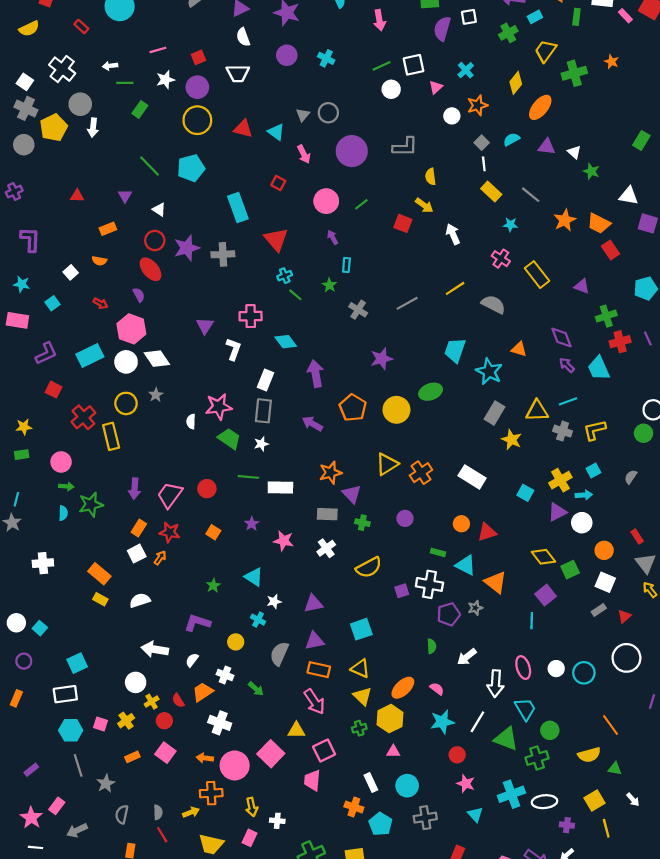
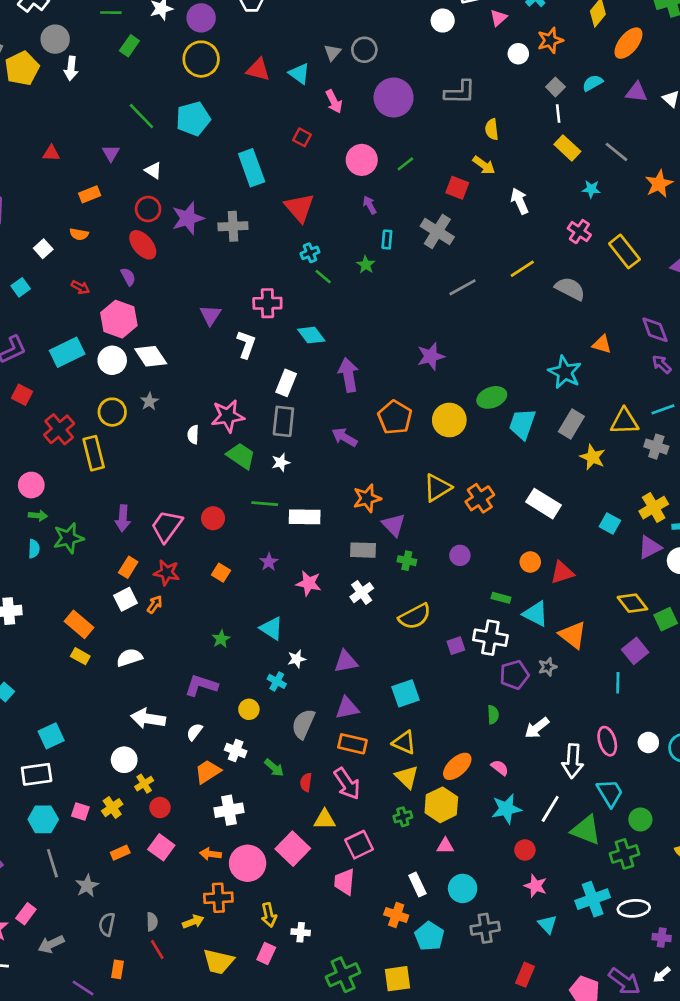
gray cross: (358, 310) -> (437, 232), moved, size x1.4
cyan trapezoid: (455, 350) -> (522, 424), moved
red semicircle: (178, 700) -> (306, 782), moved, turned 40
white cross: (220, 723) -> (229, 810), turned -30

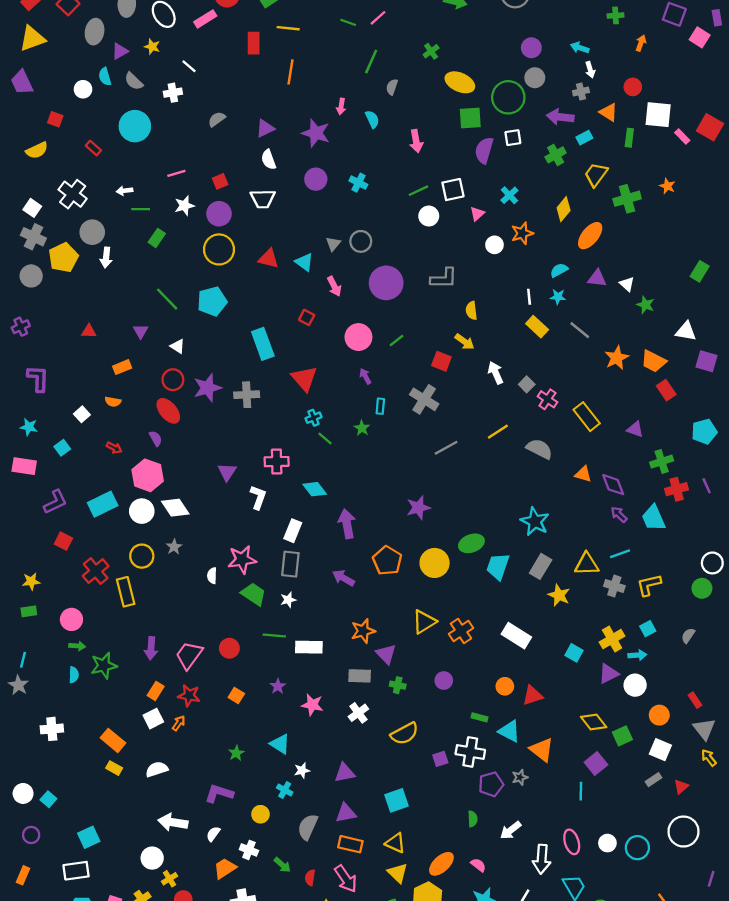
gray square: (555, 87) -> (527, 384), moved
cyan star: (591, 189) -> (558, 297), moved
orange triangle: (602, 344) -> (583, 474), moved

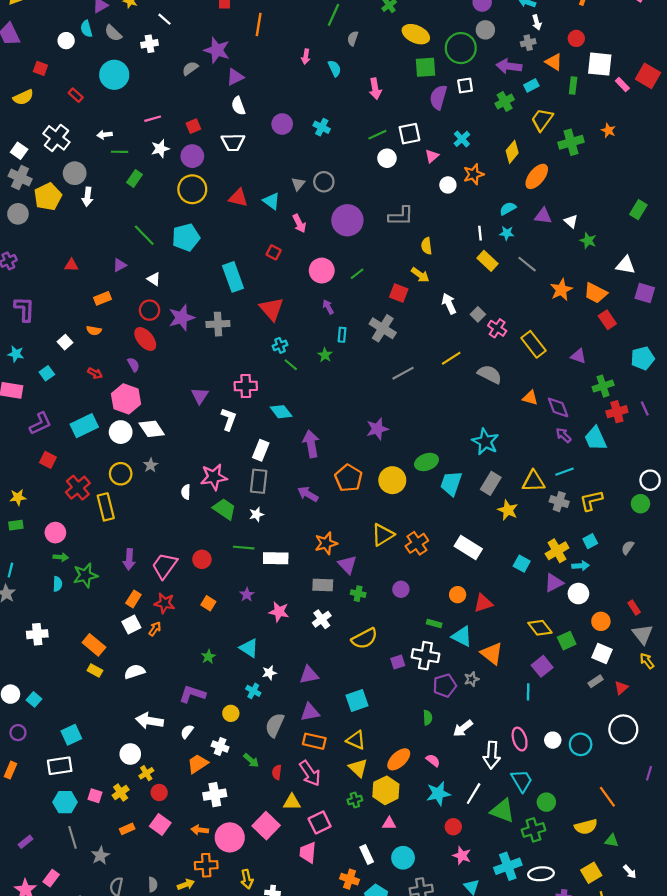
purple star: (316, 133) -> (217, 50), moved
purple triangle: (141, 331) -> (120, 265), turned 32

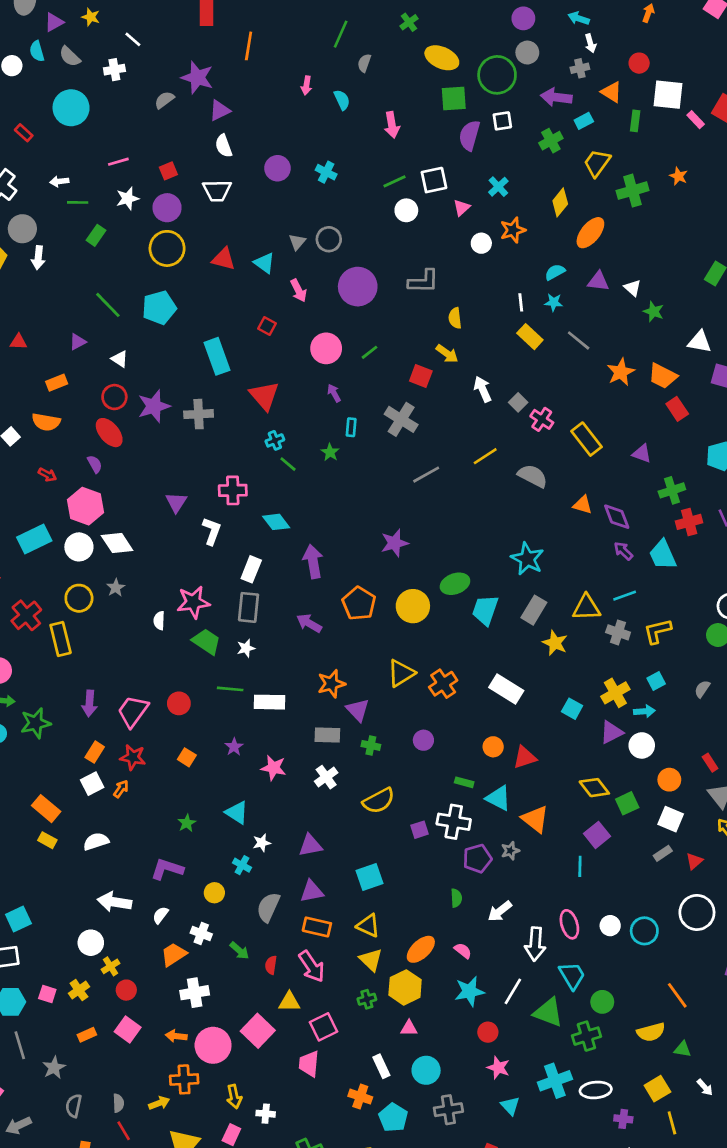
orange semicircle: (94, 330) -> (46, 422), size x1.5

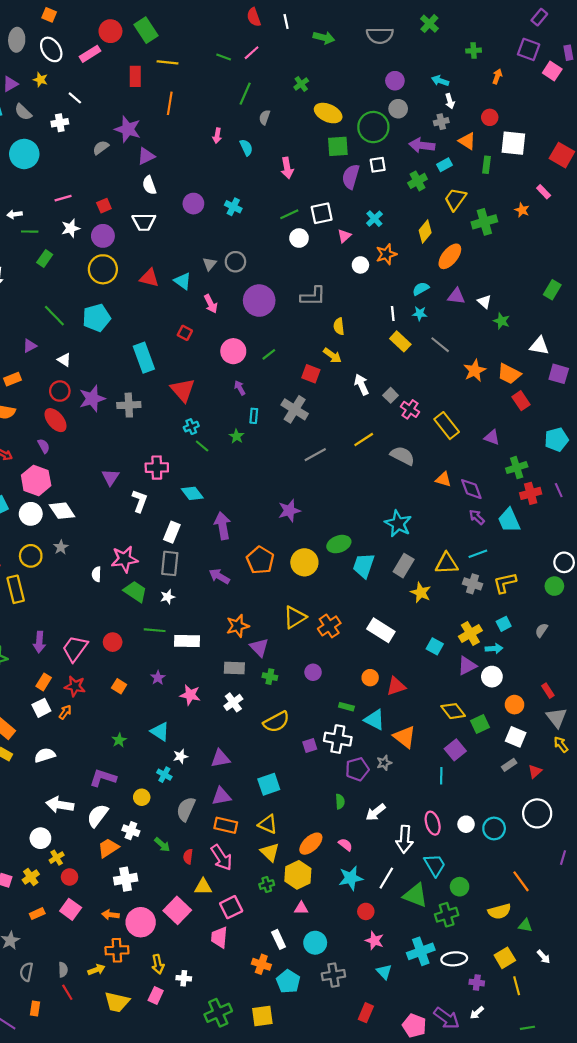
pink rectangle: (696, 120) -> (544, 192), moved
white semicircle: (160, 915) -> (98, 816), size x1.6

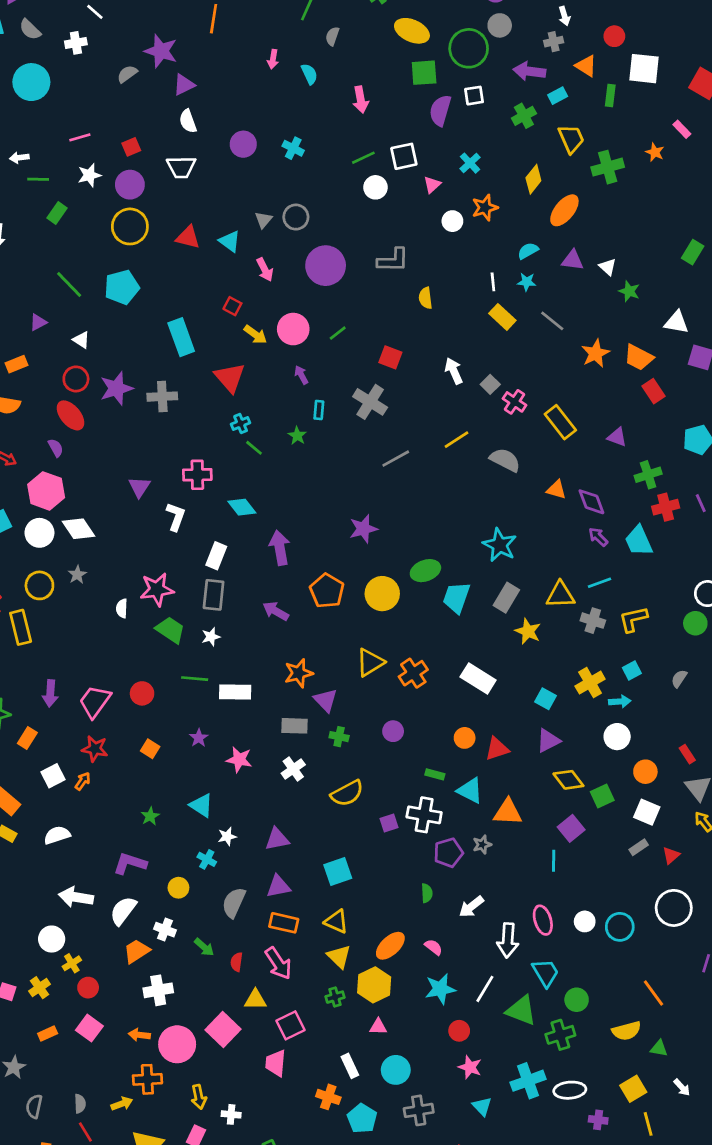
yellow trapezoid: (455, 199) -> (571, 139), turned 120
yellow arrow: (332, 355) -> (255, 334), moved
purple triangle: (467, 666) -> (548, 741), moved
orange rectangle: (44, 682) -> (27, 738), moved
orange triangle: (405, 737) -> (508, 812), turned -35

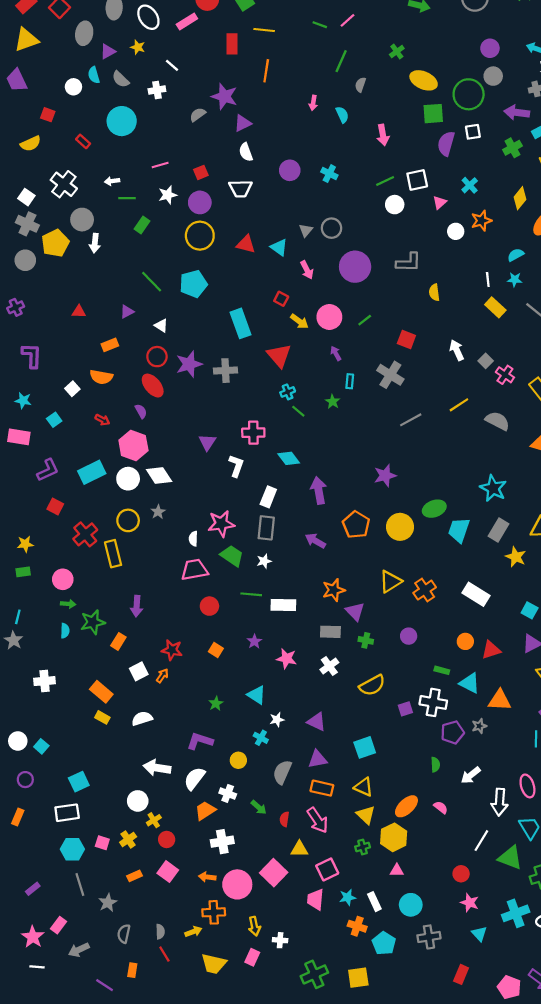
pink trapezoid: (95, 701) -> (194, 570), moved, turned 44
purple triangle: (277, 839) -> (317, 722), turned 36
cyan star: (440, 989) -> (348, 897), moved, size x0.7

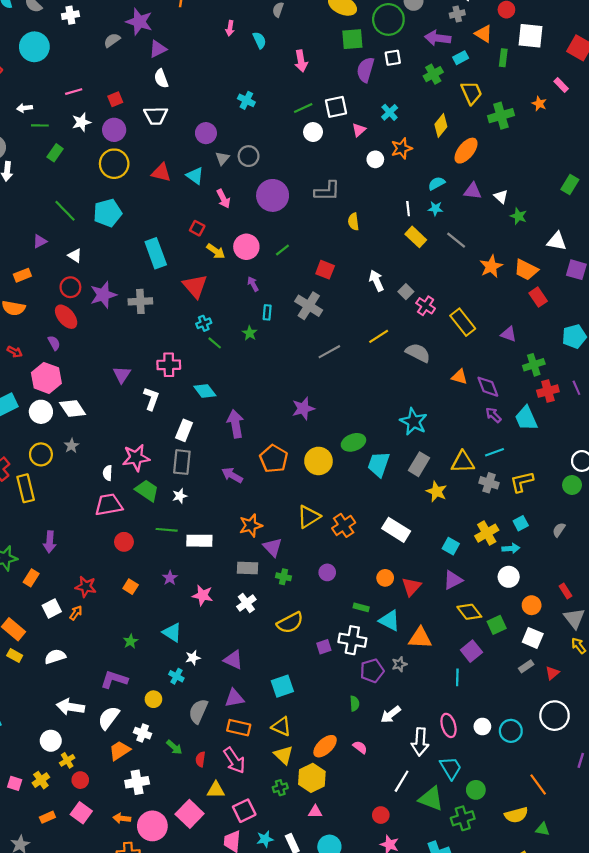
purple circle: (290, 170) -> (206, 133), moved
red triangle: (491, 650) -> (411, 587), turned -30

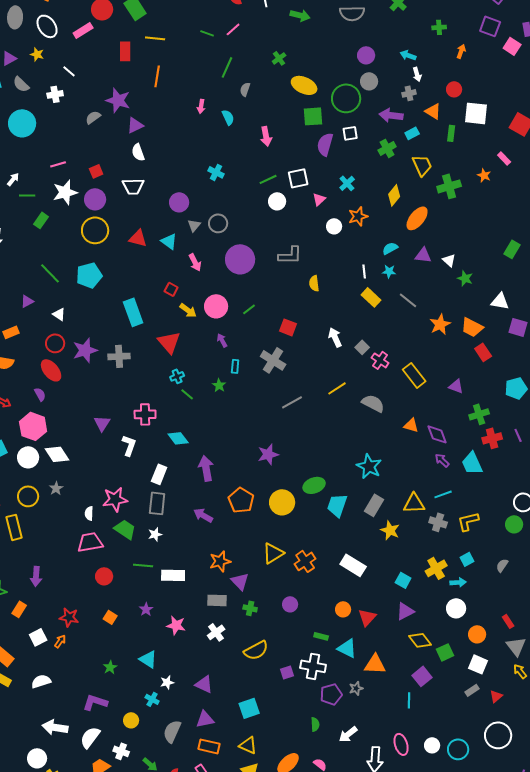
white arrow: (25, 108) -> (13, 179), turned 136
white star: (81, 122) -> (65, 192), size x1.4

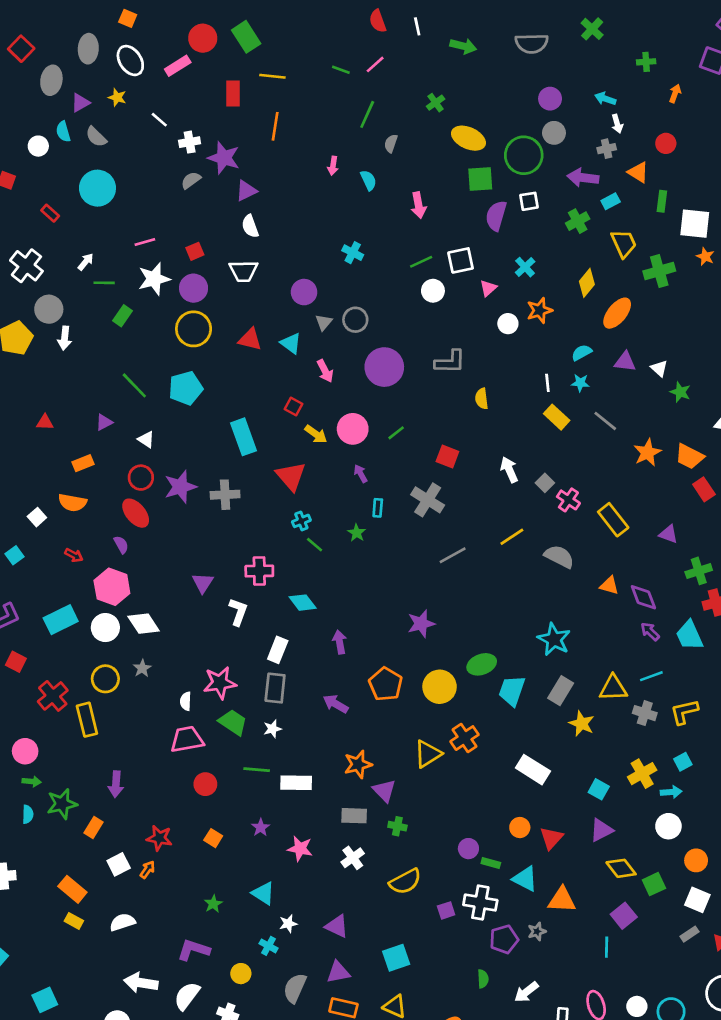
white cross: (55, 94) -> (190, 142), moved
white square: (476, 113) -> (695, 224), moved
purple arrow: (206, 468) -> (340, 642), size x0.7
orange cross: (305, 561) -> (465, 738), moved
purple circle: (290, 604) -> (468, 849), moved

